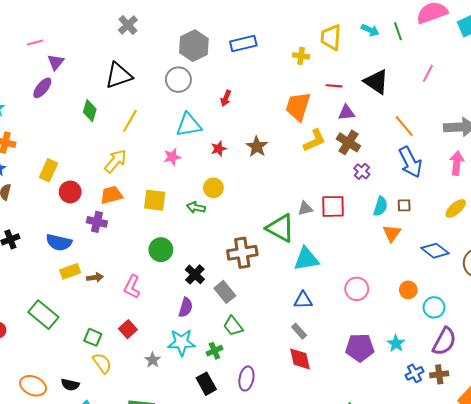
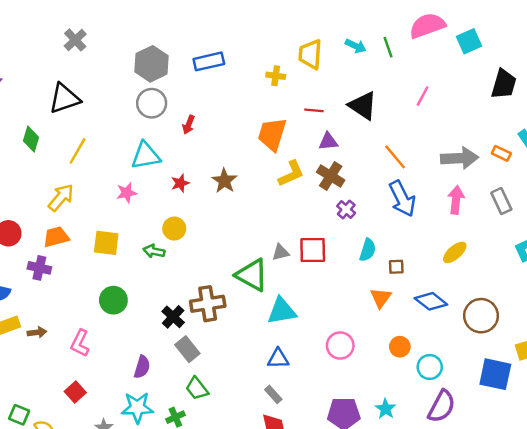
gray circle: (178, 80) -> (152, 103), moved
brown square: (404, 205) -> (396, 267), moved
orange triangle: (392, 233) -> (381, 298), moved
black cross: (195, 274) -> (173, 317), moved
green square: (93, 337) -> (19, 415), moved

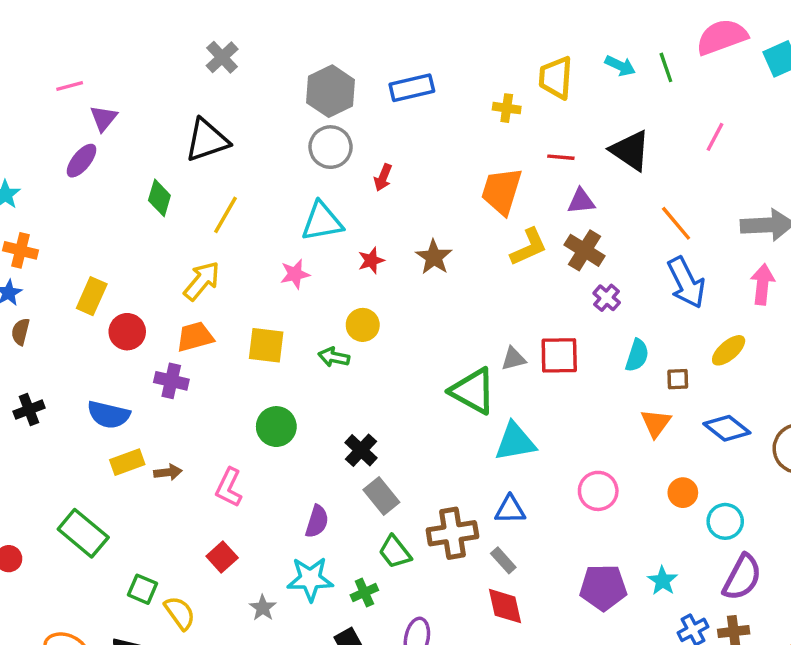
yellow ellipse: (455, 252) -> (729, 350), moved
brown cross: (208, 304) -> (452, 533), moved

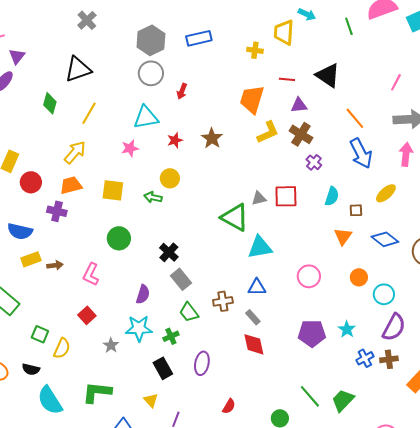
cyan arrow: (620, 66) -> (307, 14), moved
pink line: (715, 137) -> (396, 82), moved
brown cross: (452, 533) -> (223, 301), size x0.7
yellow semicircle: (180, 613) -> (62, 348), turned 60

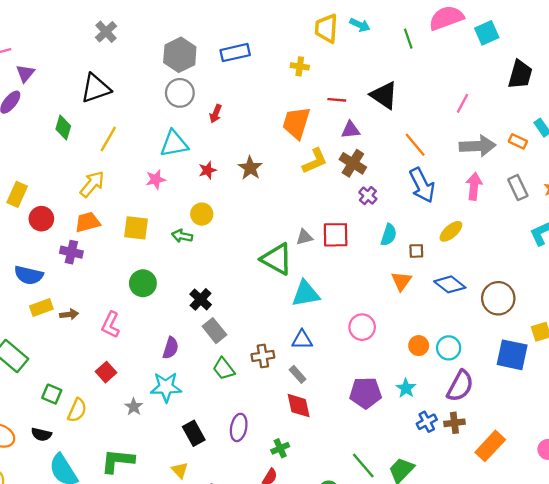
yellow trapezoid: (284, 32) -> (326, 28), moved
orange circle: (359, 277) -> (419, 346), moved
green cross: (171, 336) -> (280, 448), moved

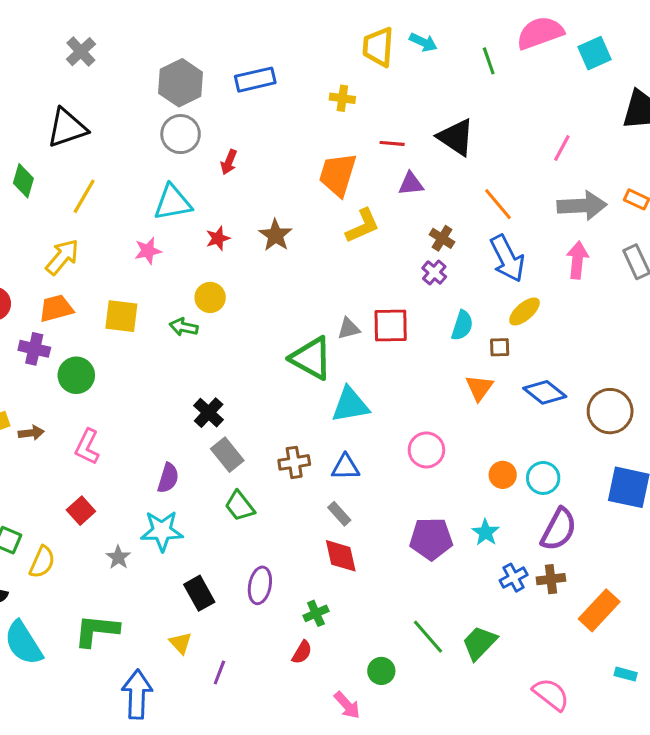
brown cross: (353, 163) -> (442, 238), moved, size x0.7
yellow ellipse: (451, 231) -> (524, 311), moved
green circle: (143, 283) -> (76, 375), moved
brown cross: (263, 356) -> (294, 462), moved

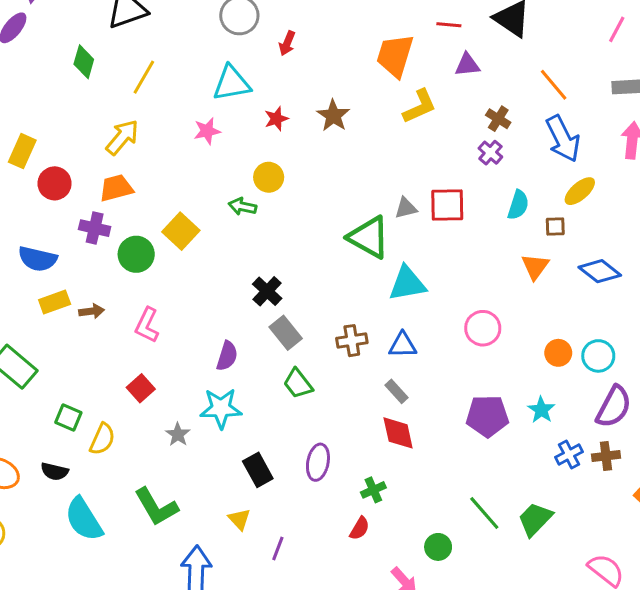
yellow square: (121, 316) -> (181, 231), moved, turned 36
green L-shape: (97, 630) -> (156, 507), turned -126

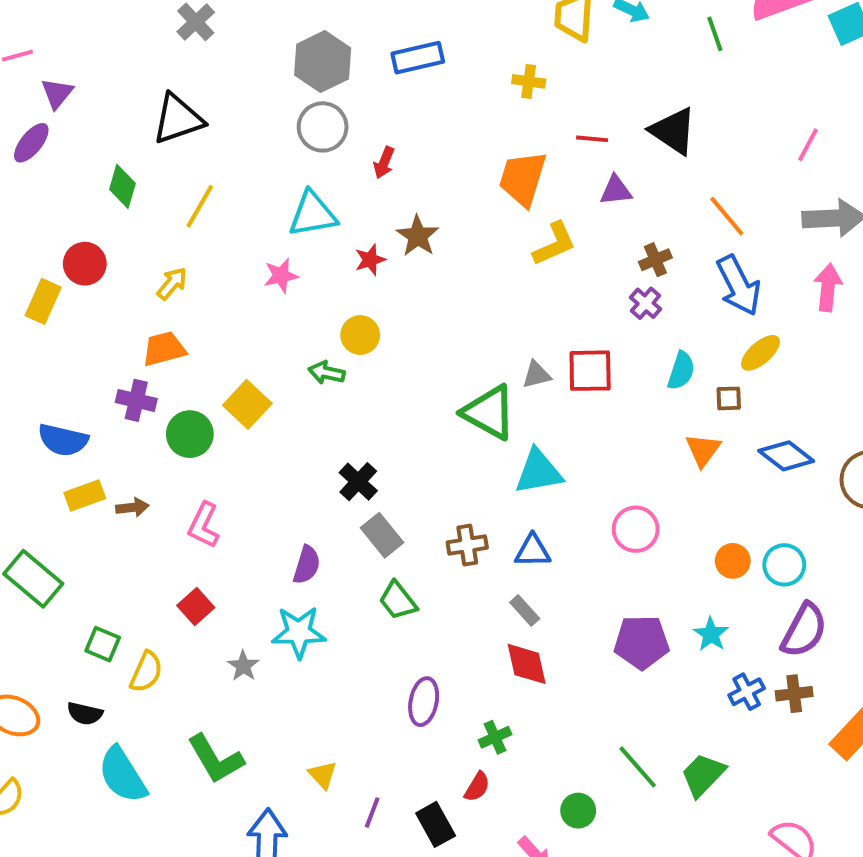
brown star: (333, 116) -> (418, 236), moved
brown cross: (498, 119) -> (655, 260), turned 35
yellow arrow: (122, 137) -> (172, 283), size x0.7
red circle: (55, 183) -> (85, 264), moved
black rectangle: (258, 470) -> (436, 824), moved

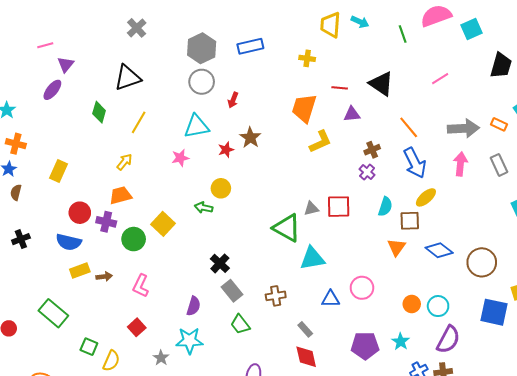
pink line: (808, 145) -> (440, 79), moved, turned 30
red circle: (85, 264) -> (80, 213), moved
brown square: (729, 398) -> (410, 221), size x1.5
blue triangle: (533, 551) -> (331, 299), moved

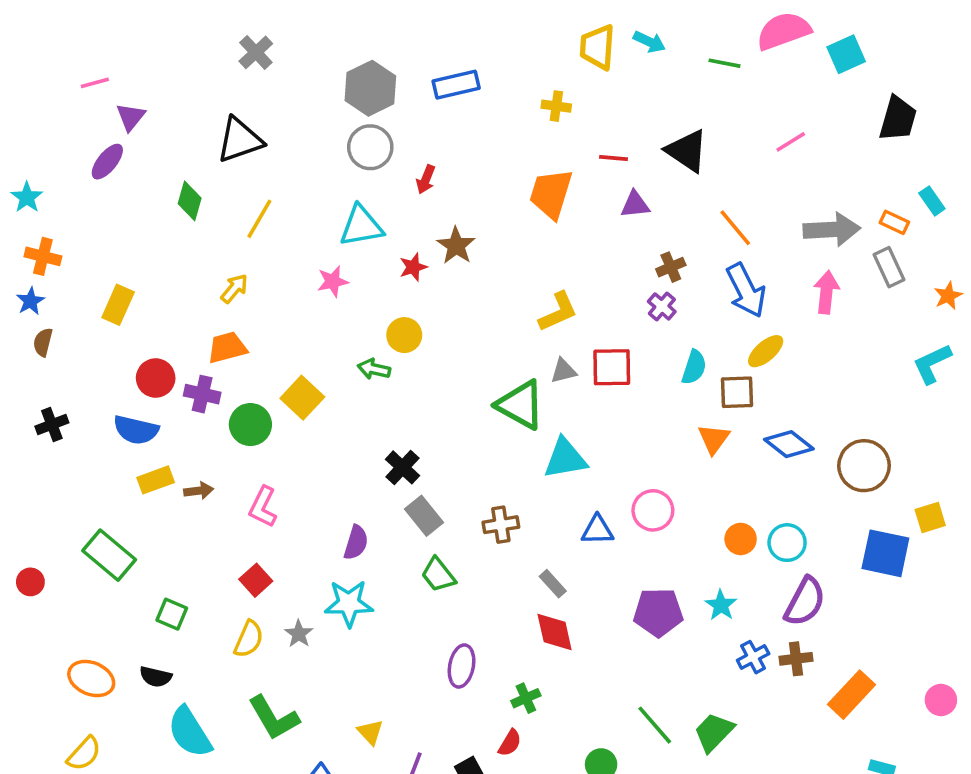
green line: (403, 34) -> (724, 63), turned -60
yellow L-shape: (320, 142) -> (558, 312), moved
gray rectangle: (499, 165) -> (889, 267), moved
yellow semicircle: (111, 361) -> (249, 639), moved

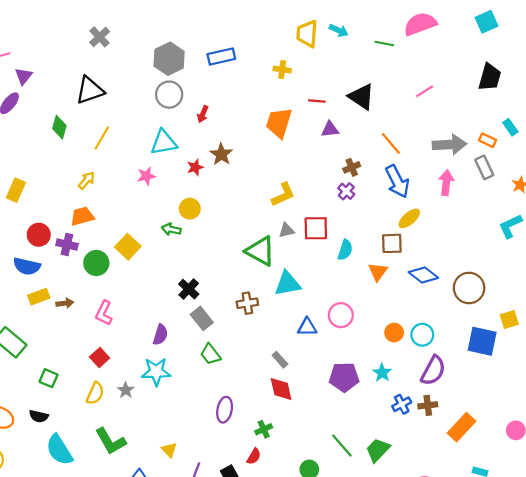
cyan square: (846, 54) -> (486, 22), moved
cyan semicircle: (694, 367) -> (345, 250), moved
brown cross: (501, 525) -> (247, 303), moved

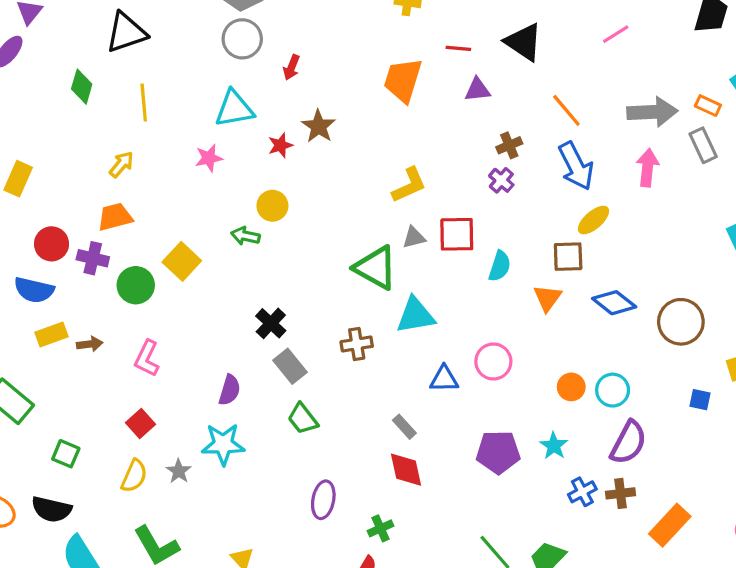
yellow line: (102, 138) -> (144, 102), turned -35
blue square: (482, 341) -> (700, 400), size x0.5
black semicircle: (39, 416) -> (52, 509), size x1.4

